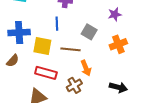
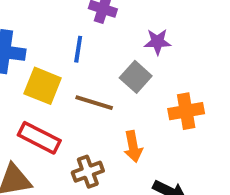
purple star: (115, 14) -> (157, 42), moved
orange arrow: (86, 68) -> (133, 147), moved

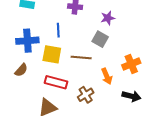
blue line: (78, 49) -> (58, 30), moved
orange cross: (186, 111) -> (131, 64), moved

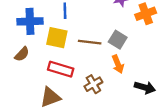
gray square: (100, 39) -> (118, 40), moved
orange cross: (131, 64) -> (146, 14), moved

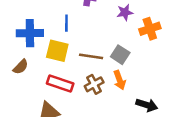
brown cross: (93, 84) -> (94, 84), moved

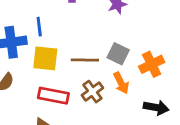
blue line: (66, 23) -> (39, 27), moved
orange cross: (150, 29) -> (152, 64), moved

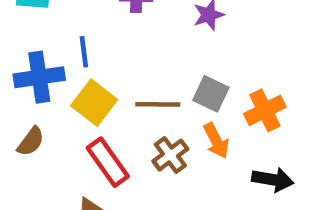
yellow square: (45, 58) -> (94, 103), turned 32
red rectangle: (53, 96) -> (108, 162), turned 44

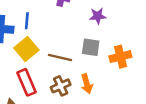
gray square: (211, 94) -> (91, 47), moved, turned -30
orange cross: (265, 110) -> (120, 57), moved

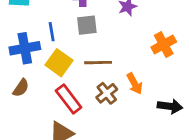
gray square: (91, 47) -> (87, 25), moved

